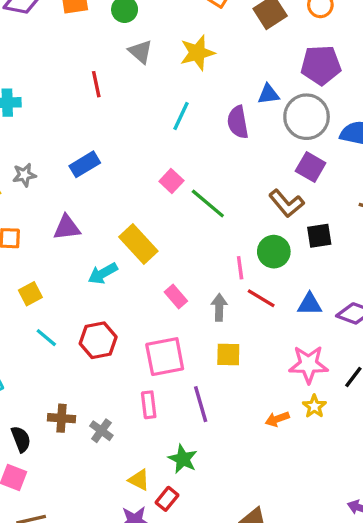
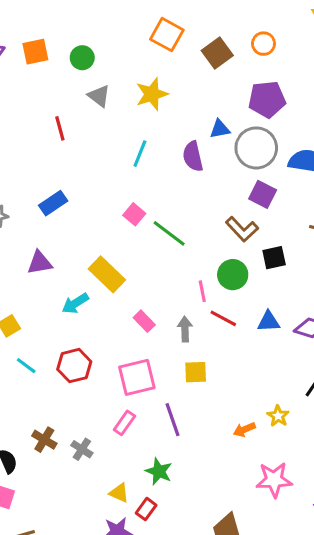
pink star: (308, 364) -> (274, 480), moved
pink rectangle: (149, 405) -> (124, 423), turned 45
brown cross: (61, 418) -> (44, 440), turned 30

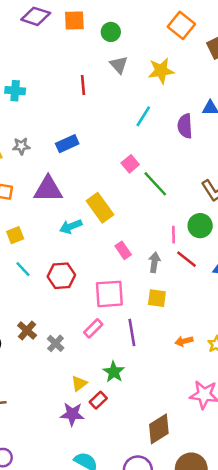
purple triangle: (40, 263) -> (48, 189), size x1.4
orange arrow: (244, 430) -> (184, 341), moved
yellow triangle: (119, 493) -> (79, 383), turned 48

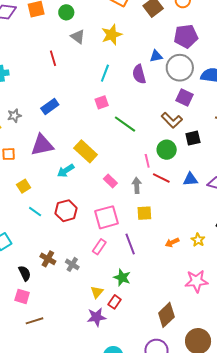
pink square: (130, 164) -> (102, 102), moved, turned 32

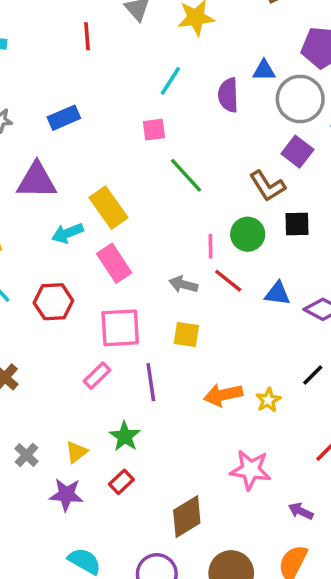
pink rectangle: (110, 181) -> (114, 263), moved, size x1.5
gray arrow: (137, 185) -> (183, 284), turned -84
orange arrow: (172, 242) -> (223, 395), size x1.5
gray cross: (72, 264) -> (26, 455), moved
red rectangle: (115, 302) -> (121, 482), moved

